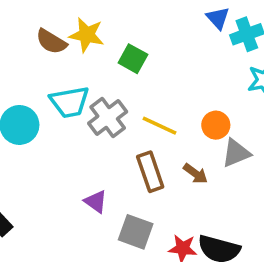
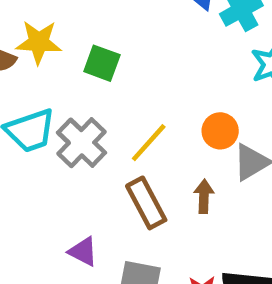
yellow line: (159, 126) -> (149, 143), turned -64
brown arrow: (195, 174) -> (204, 196), turned -115

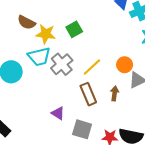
yellow star: (39, 42) -> (46, 34), moved
green square: (102, 63) -> (74, 29), turned 35

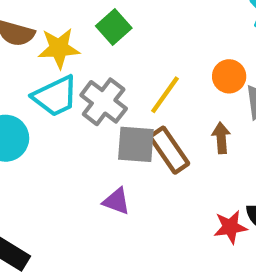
gray square: (82, 129) -> (136, 144), moved

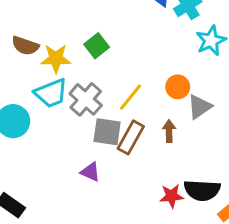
brown rectangle: (169, 150) -> (131, 137), turned 60

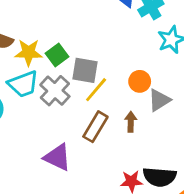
green square: (97, 46) -> (57, 55), moved
gray square: (107, 132) -> (85, 70), moved
purple triangle: (90, 172) -> (57, 157), size x1.5

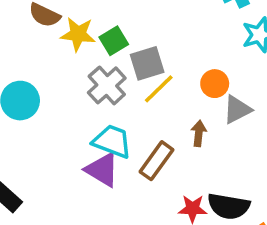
gray square: (85, 70) -> (147, 63), turned -32
cyan trapezoid: (23, 84) -> (112, 141), moved, turned -144
brown rectangle: (95, 127) -> (156, 161), moved

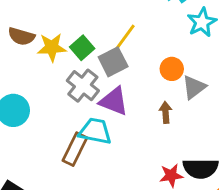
yellow line: (159, 89) -> (125, 37), moved
brown rectangle: (156, 161) -> (75, 149), moved
purple triangle: (102, 170) -> (114, 101), moved

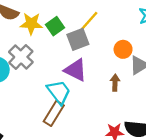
gray cross: (83, 86) -> (21, 57), moved
cyan trapezoid: (95, 131) -> (59, 92), turned 36
brown rectangle: (75, 149) -> (54, 113), moved

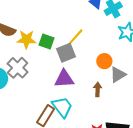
green square: (55, 26) -> (47, 42), turned -35
purple triangle: (76, 70) -> (64, 79), turned -30
cyan trapezoid: (59, 92) -> (62, 107), moved

